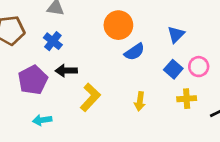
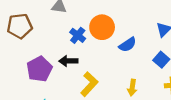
orange circle: (118, 25) -> (102, 27), moved
blue cross: (53, 41) -> (78, 35), moved

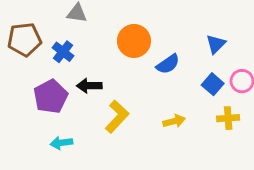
blue cross: (78, 35) -> (63, 52), moved
yellow arrow: (132, 88) -> (174, 121), turned -112

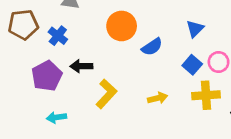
yellow cross: (228, 118) -> (206, 95), size x1.4

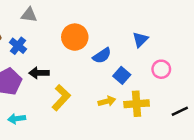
blue square: (192, 65) -> (122, 75), moved
yellow cross: (206, 95) -> (137, 104), moved

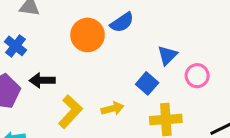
blue triangle: (140, 40) -> (167, 55), moved
blue semicircle: (102, 56) -> (122, 22), moved
yellow arrow: (107, 101) -> (113, 109), moved

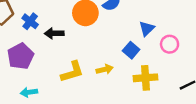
black arrow: (42, 80) -> (54, 33), moved
yellow L-shape: (70, 112) -> (72, 72), turned 30

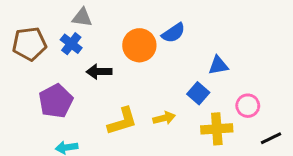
blue cross: (30, 21) -> (71, 44), moved
blue triangle: (147, 29) -> (218, 65), turned 35
pink circle: (170, 44) -> (248, 106), moved

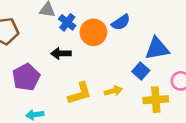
blue cross: (71, 44) -> (67, 22), moved
blue triangle: (218, 65) -> (157, 49), size x1.5

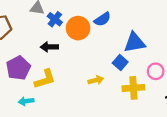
yellow L-shape: (80, 93) -> (45, 79), moved

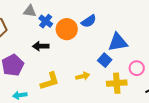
yellow L-shape: (45, 79) -> (50, 81), moved

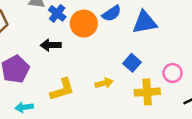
blue triangle: (118, 42) -> (145, 22), moved

